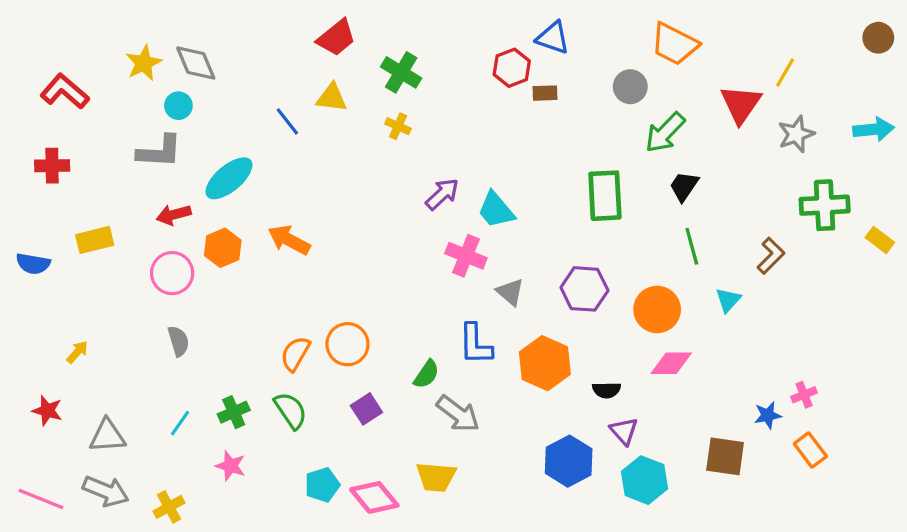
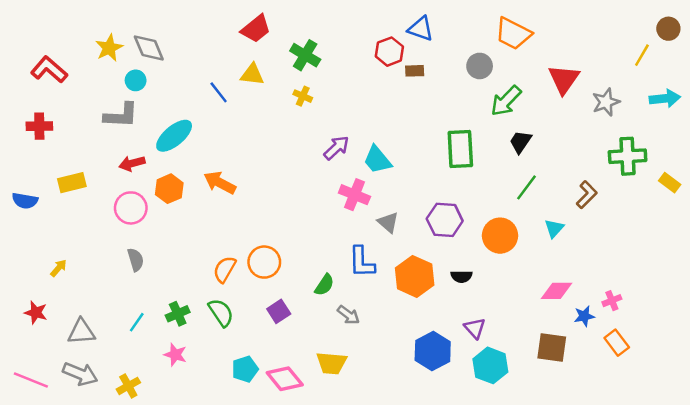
yellow line: (785, 72) -> (642, 55), moved
green line: (692, 246) -> (526, 187), turned 52
pink diamond: (671, 363) -> (557, 291), moved
black semicircle: (607, 390) -> (462, 276), moved
gray arrow: (458, 414) -> (348, 315), size x0.7

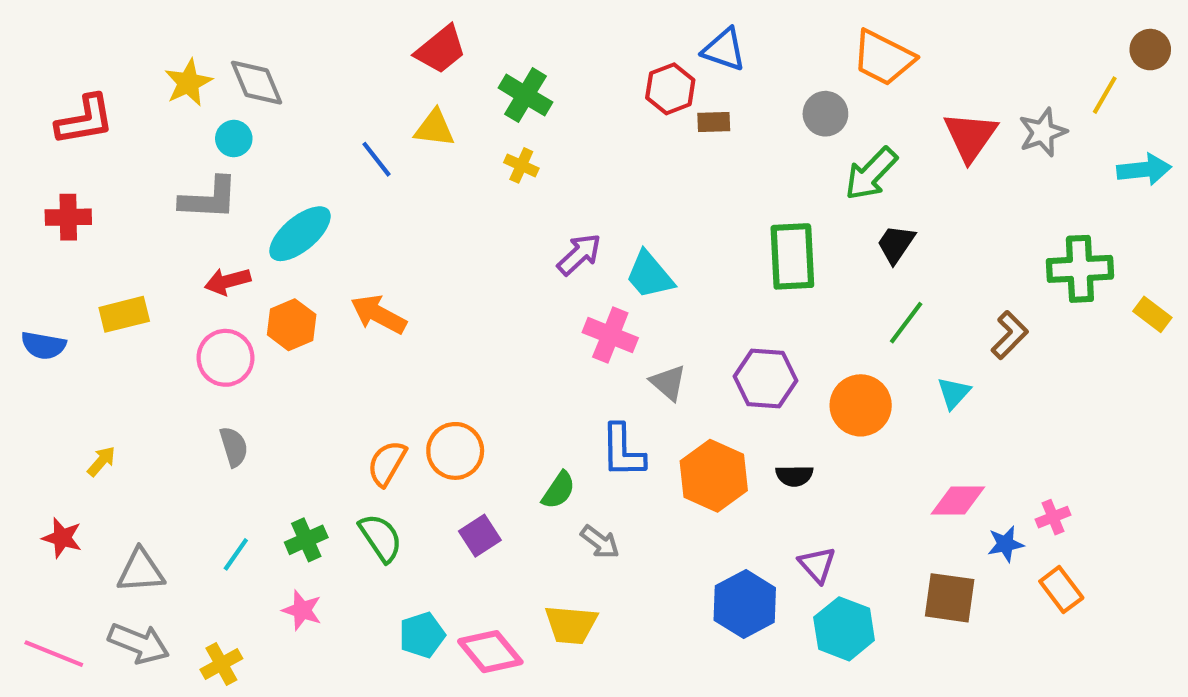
red L-shape: (49, 70) -> (85, 120), turned 129
gray star: (606, 102) -> (1043, 132), moved

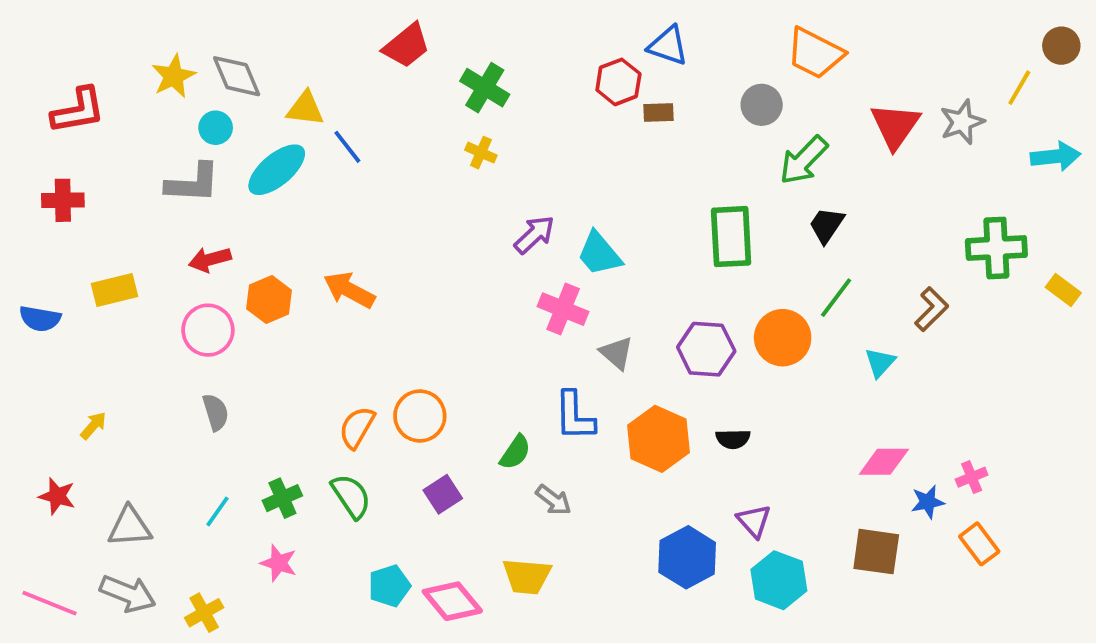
yellow triangle: (434, 128) -> (305, 109), moved
cyan ellipse: (300, 234) -> (277, 170), moved
orange circle: (861, 405) -> (783, 338), moved

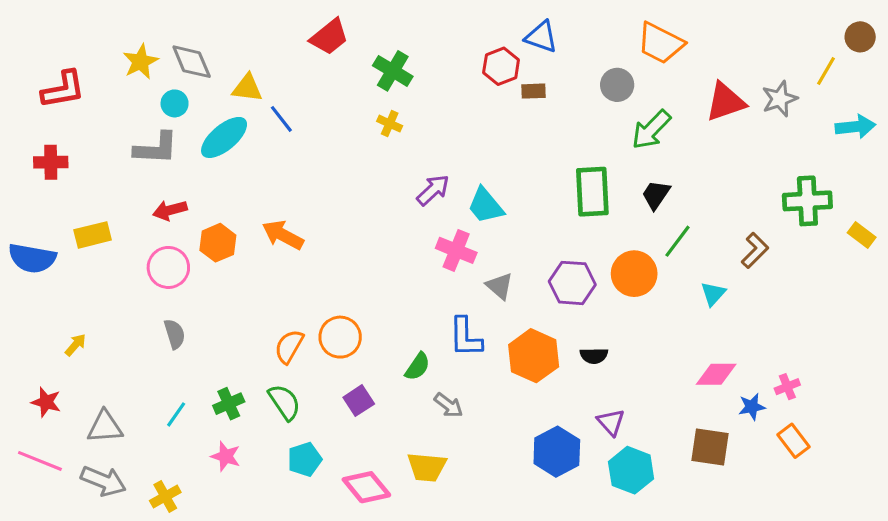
red triangle: (895, 126) -> (725, 102), turned 36
black trapezoid: (826, 225) -> (656, 195), moved
blue semicircle: (40, 319) -> (32, 258), size x1.4
cyan pentagon: (389, 586) -> (305, 459), moved
pink line: (49, 603) -> (40, 461), moved

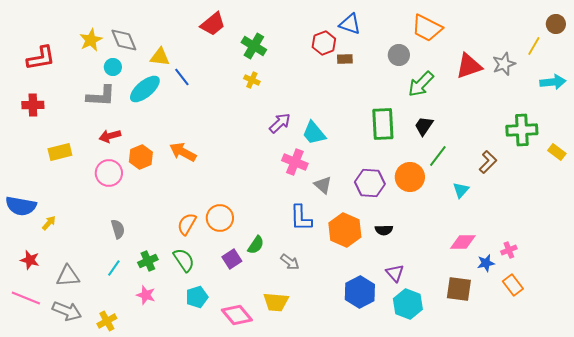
blue semicircle: (32, 258) -> (21, 206), moved
gray semicircle: (175, 334) -> (118, 229), moved
green semicircle: (418, 367) -> (256, 245), moved

